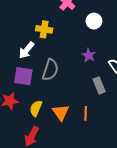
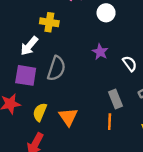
gray rectangle: (99, 85) -> (115, 99), moved
orange line: (86, 113) -> (110, 122), moved

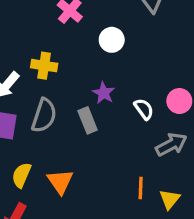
yellow cross: (49, 22) -> (44, 66), moved
gray rectangle: (115, 99) -> (88, 120), moved
orange line: (110, 122) -> (141, 188), moved

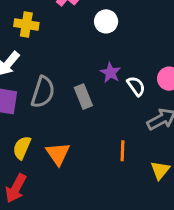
yellow cross: (44, 66) -> (26, 24), moved
purple star: (104, 93) -> (111, 73), moved
orange line: (141, 188) -> (123, 151), moved

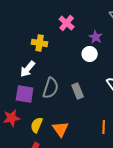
white circle: (106, 21) -> (90, 54), moved
purple star: (111, 73) -> (96, 37), moved

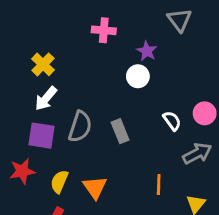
pink cross: (67, 23) -> (104, 30), turned -35
yellow cross: (40, 43) -> (43, 64), moved, turned 35

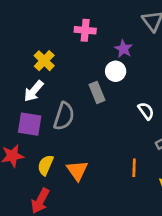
yellow cross: (43, 64) -> (44, 61), moved
gray rectangle: (120, 131) -> (97, 92), moved

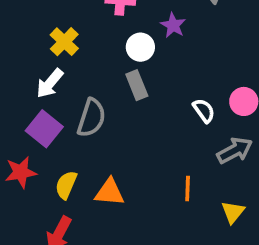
white circle: (116, 71) -> (140, 47), moved
purple square: (30, 124) -> (44, 129), turned 30
orange triangle: (77, 170) -> (110, 192), turned -50

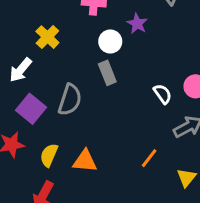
white arrow: (50, 83) -> (21, 70), moved
orange line: (188, 189) -> (149, 158), turned 36

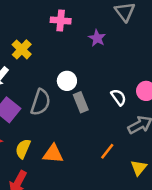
white circle: (110, 42) -> (67, 81), moved
gray rectangle: (107, 73) -> (81, 102), moved

